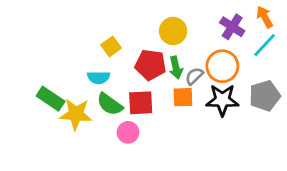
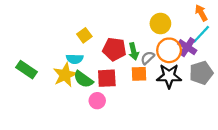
purple cross: (232, 27) -> (187, 47), moved
yellow circle: (173, 31) -> (160, 24), moved
green rectangle: (51, 99) -> (26, 70), moved
yellow star: (76, 114) -> (65, 75), moved, turned -30

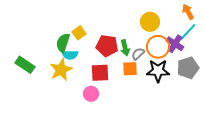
green semicircle: (83, 79) -> (63, 43), moved, turned 72

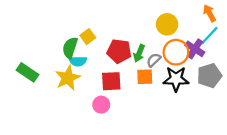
green arrow: (125, 48) -> (139, 53), turned 35

